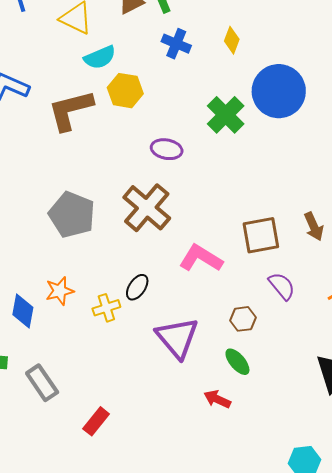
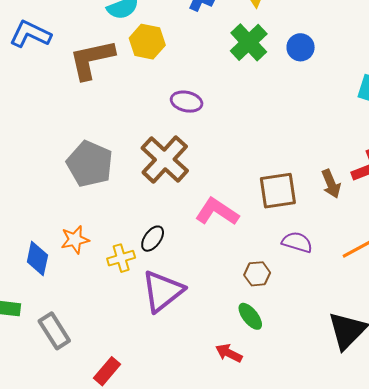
blue circle: (279, 91) -> (301, 47), size x0.5
green cross: (226, 115) -> (249, 42), moved
purple semicircle: (282, 286) -> (297, 242), turned -36
purple triangle: (177, 338) -> (163, 291), moved, turned 30

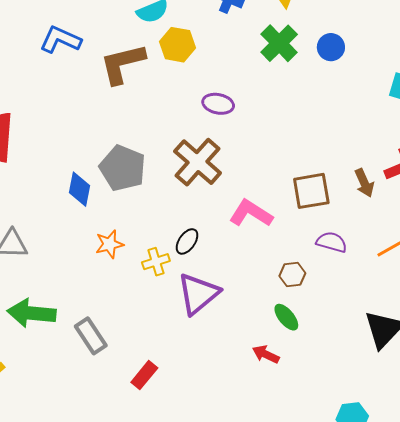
blue diamond: (37, 258) -> (79, 189), moved

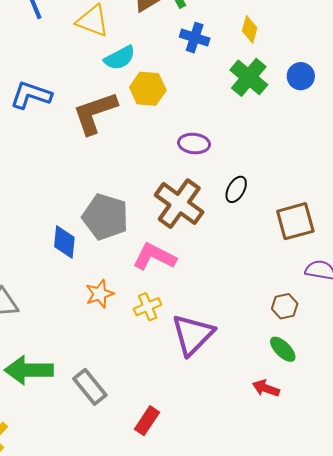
pink L-shape: (251, 213) -> (154, 257), moved
black ellipse: (187, 241) -> (236, 189), moved

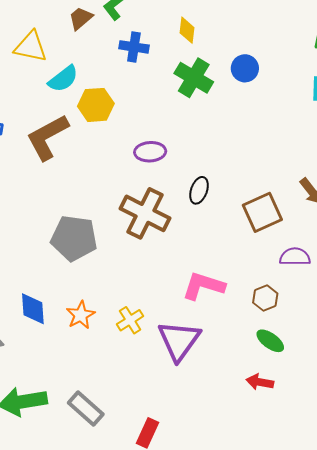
blue diamond: (64, 242) -> (33, 309), moved
pink L-shape: (154, 257) -> (203, 286), moved

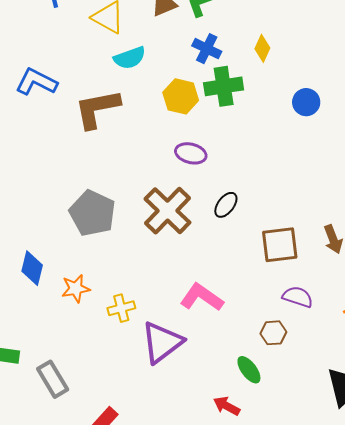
green cross: (194, 78) -> (224, 86), moved, turned 33
yellow hexagon: (96, 105) -> (181, 96), moved
brown hexagon: (265, 298) -> (273, 333), moved

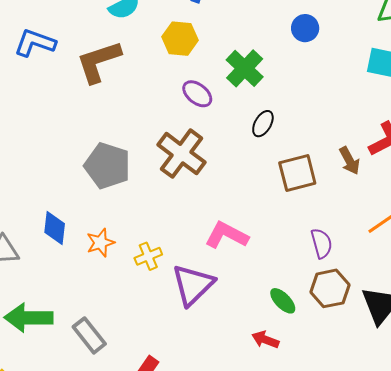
green cross: (224, 86) -> (245, 68), moved, turned -30
purple ellipse: (191, 153) -> (197, 94), turned 32
black ellipse: (226, 205) -> (263, 124), moved
purple semicircle: (298, 297) -> (321, 243), moved, turned 64
brown hexagon: (273, 333) -> (330, 288), moved, size x1.5

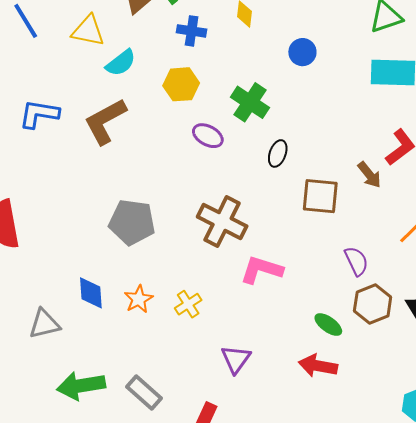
brown cross: (182, 154) -> (222, 221), moved
brown square: (297, 173) -> (320, 196), turned 30
purple triangle: (193, 285) -> (236, 359), moved, size x0.7
red arrow: (265, 340) -> (318, 366), size x1.4

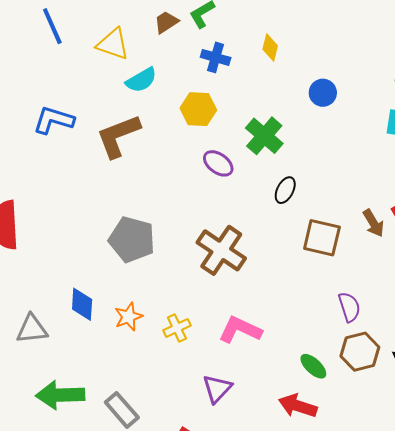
pink L-shape: (261, 270) -> (240, 330), moved

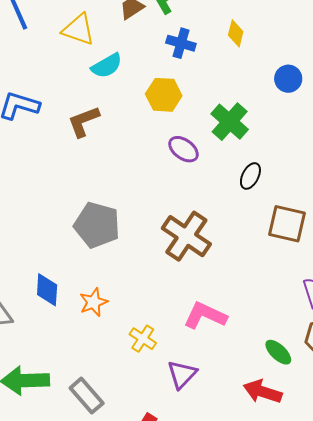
brown L-shape: (118, 136) -> (84, 121), size x0.7
yellow cross: (177, 328) -> (143, 339), moved, turned -32

